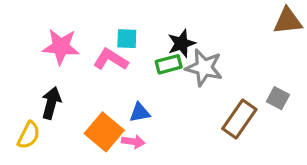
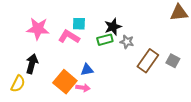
gray star: (204, 68) -> (127, 42), size x0.6
brown rectangle: (239, 119) -> (148, 61), moved

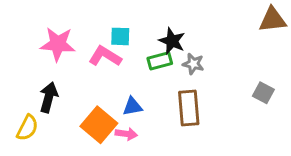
black star: (113, 27) -> (172, 41), turned -30
brown rectangle: (148, 61) -> (189, 108), moved, turned -40

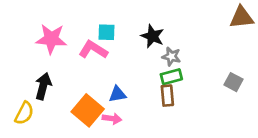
green rectangle: (160, 61) -> (171, 77), moved
brown rectangle: (189, 108) -> (167, 96), size x0.7

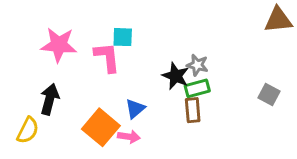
black star: (152, 36) -> (176, 76), moved
pink L-shape: (93, 50) -> (107, 57), turned 52
blue triangle: (117, 94) -> (135, 109), turned -30

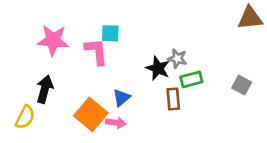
green rectangle: (197, 88) -> (191, 79), moved

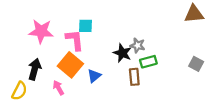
gray square: (242, 85) -> (196, 64), moved
orange square: (91, 114) -> (70, 65), moved
pink arrow: (116, 123) -> (58, 88), moved, turned -128

